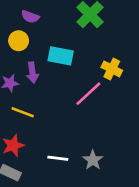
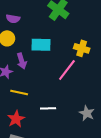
white line: (58, 158) -> (48, 108), moved
gray star: (93, 160) -> (87, 113), moved

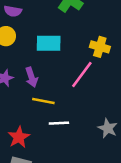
purple arrow: (22, 61) -> (31, 77), moved
yellow line: (19, 92) -> (43, 101), moved

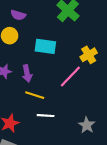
yellow cross: (100, 47) -> (89, 55), turned 35

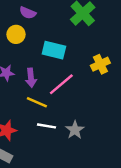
pink line: (70, 77) -> (61, 84), moved
gray star: (87, 125) -> (75, 130), moved

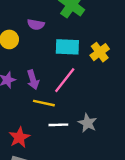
purple semicircle: (28, 13) -> (36, 24), moved
cyan rectangle: (54, 50) -> (67, 47), moved

